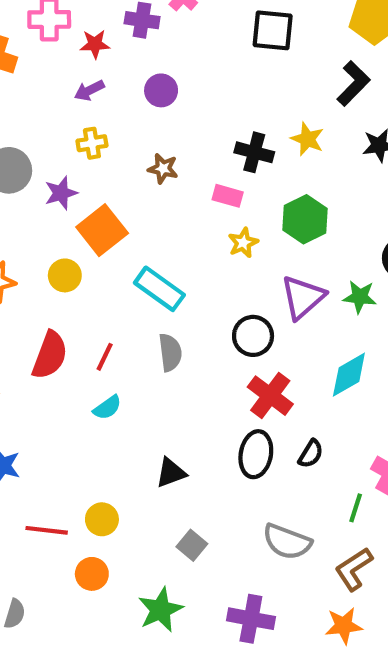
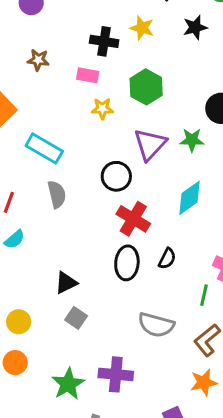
yellow star: (243, 243) -> (102, 109), turned 30
gray square: (192, 545) -> (76, 318), moved
purple cross: (251, 619) -> (116, 374), moved

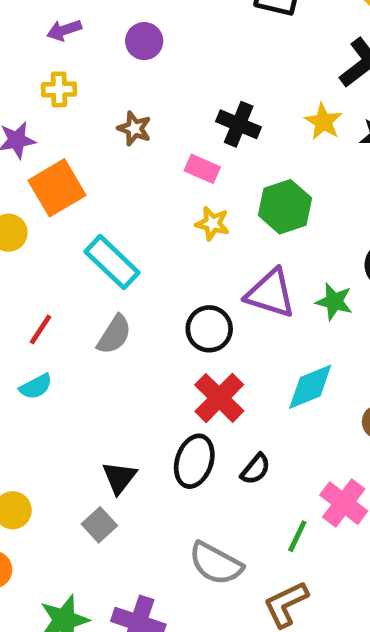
yellow star: (142, 28) -> (323, 122), moved
purple triangle: (150, 144) -> (270, 293), turned 51
gray semicircle: (57, 194) -> (114, 335), turned 32
black triangle: (66, 283) -> (119, 478), moved, turned -40

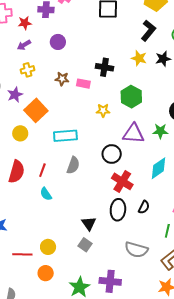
pink rectangle: (202, 169) -> (83, 84), moved
cyan rectangle: (112, 262) -> (65, 136), turned -35
cyan semicircle: (36, 387) -> (46, 194), turned 96

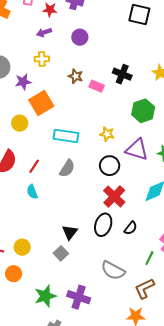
yellow star: (103, 110) -> (107, 134), moved

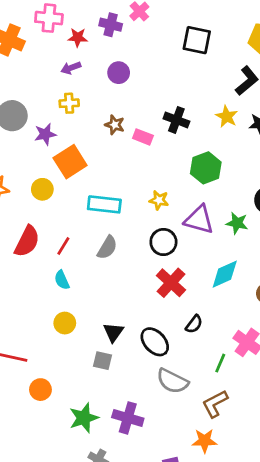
black ellipse: (103, 225) -> (155, 342), moved, turned -60
yellow circle: (22, 247) -> (65, 323), moved
gray square: (61, 253) -> (103, 361), turned -32

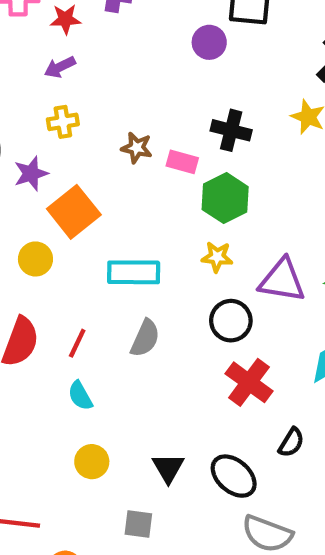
purple circle: (119, 73) -> (209, 42), moved
green hexagon: (206, 168) -> (225, 198), moved
gray square: (103, 361) -> (138, 524), moved

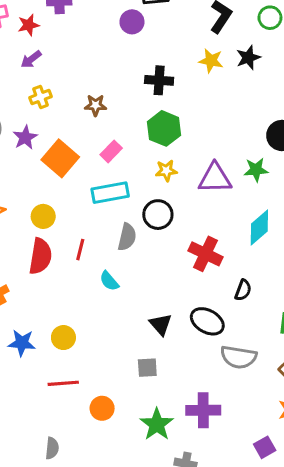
pink rectangle: (182, 162) -> (111, 151), moved, turned -50
yellow circle: (35, 259) -> (43, 216), moved
black circle: (231, 321) -> (158, 215), moved
cyan semicircle: (80, 396) -> (109, 281), moved
yellow circle: (92, 462) -> (63, 338), moved

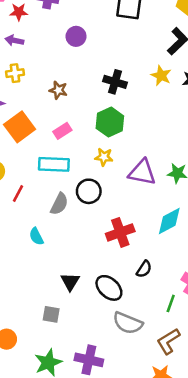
purple circle: (132, 22) -> (76, 36), moved
purple arrow: (31, 59) -> (14, 40), turned 36
red line: (80, 250) -> (18, 194), moved
red cross: (205, 254) -> (120, 232), turned 32

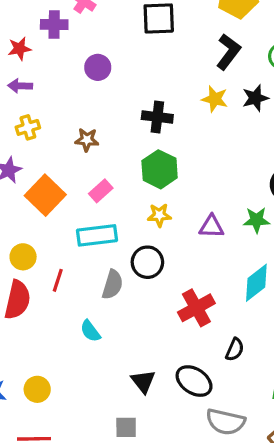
purple triangle: (142, 172) -> (211, 227), size x0.7

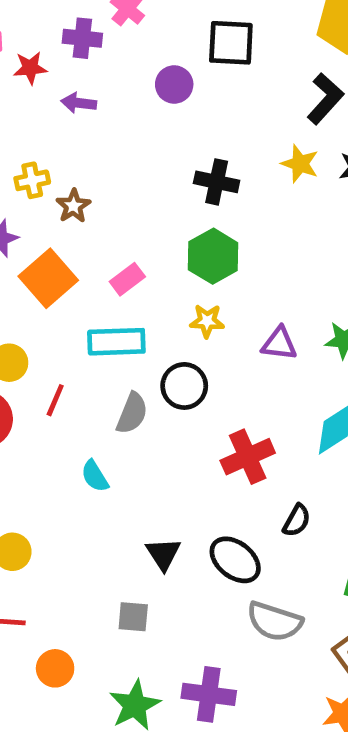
purple circle: (98, 67) -> (174, 85), moved
purple arrow: (20, 86) -> (79, 103), moved
brown star: (87, 140) -> (73, 206), moved, turned 30

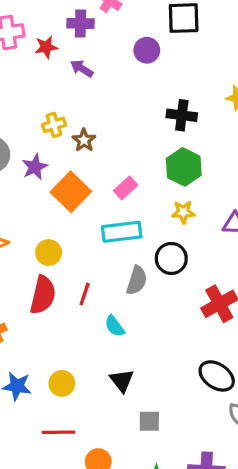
purple arrow: (79, 103) -> (82, 69), turned 30
red line: (55, 400) -> (85, 294), moved
black triangle: (163, 554) -> (122, 381), moved

